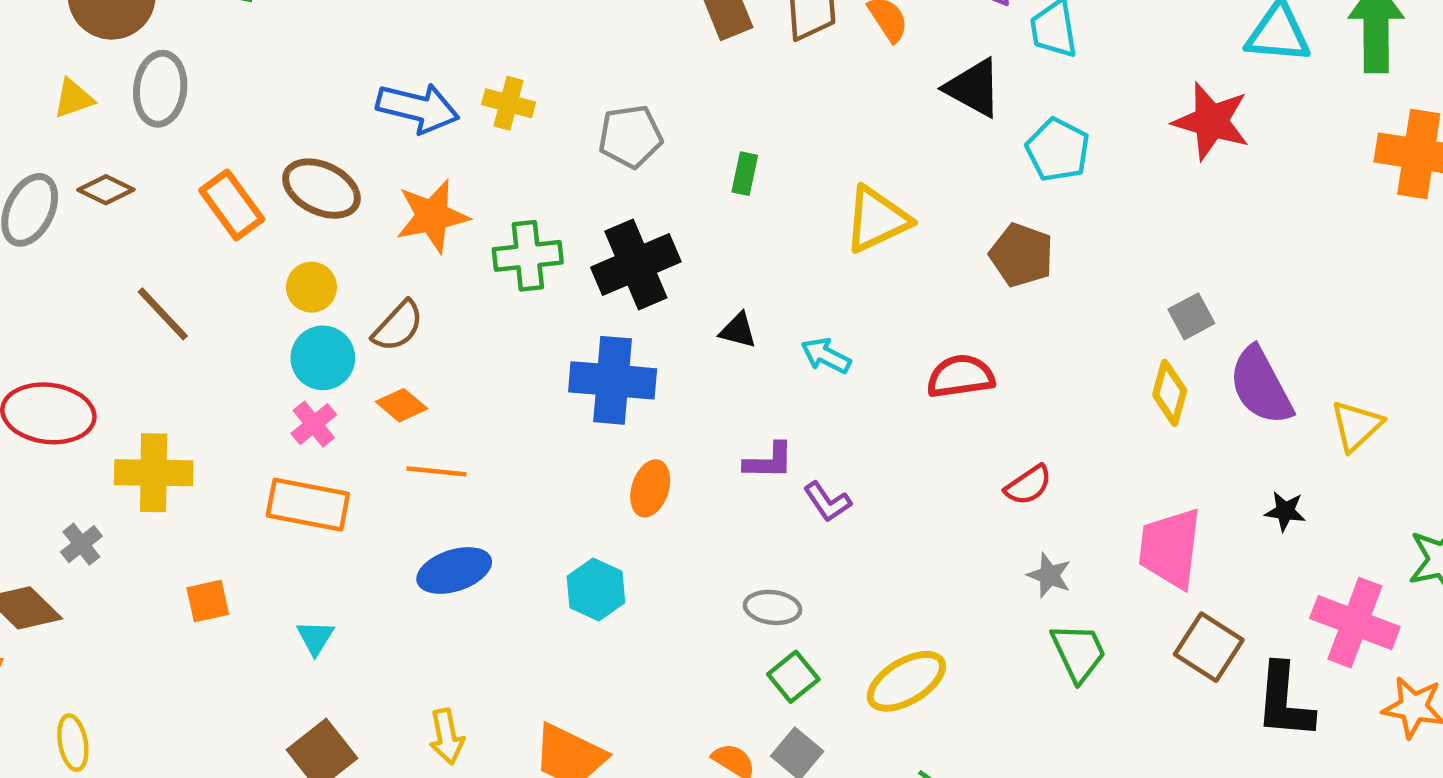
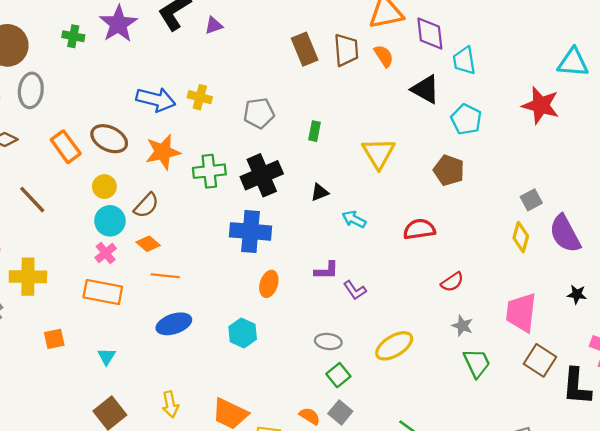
yellow triangle: (877, 219) -> (379, 153), turned -36
black triangle: (738, 331) -> (320, 192), moved, turned -36
yellow ellipse: (906, 681) -> (394, 346), moved

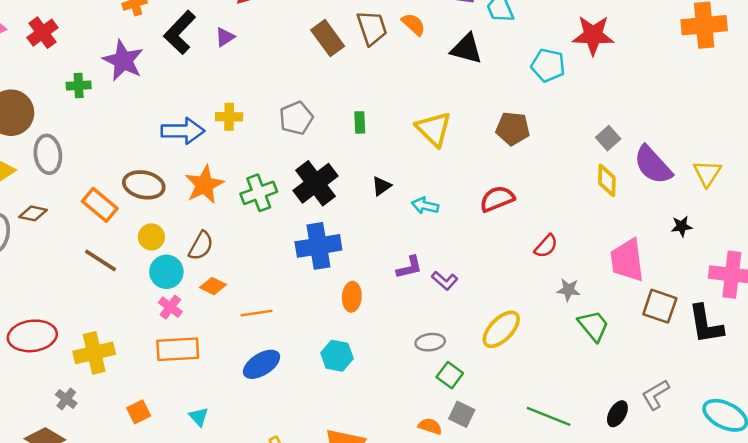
cyan pentagon: (466, 119) -> (548, 65), moved
brown line: (32, 200) -> (100, 260), moved
orange line: (165, 276) -> (257, 313), moved

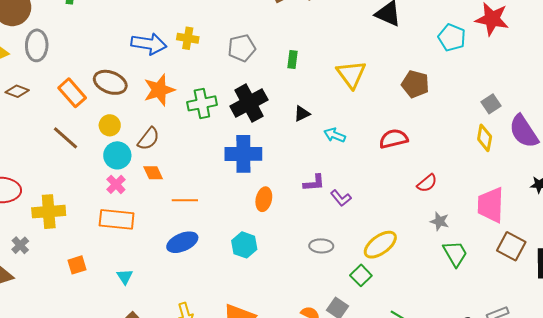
orange diamond: (213, 286) -> (153, 173), turned 30
green square: (450, 375) -> (361, 275), moved

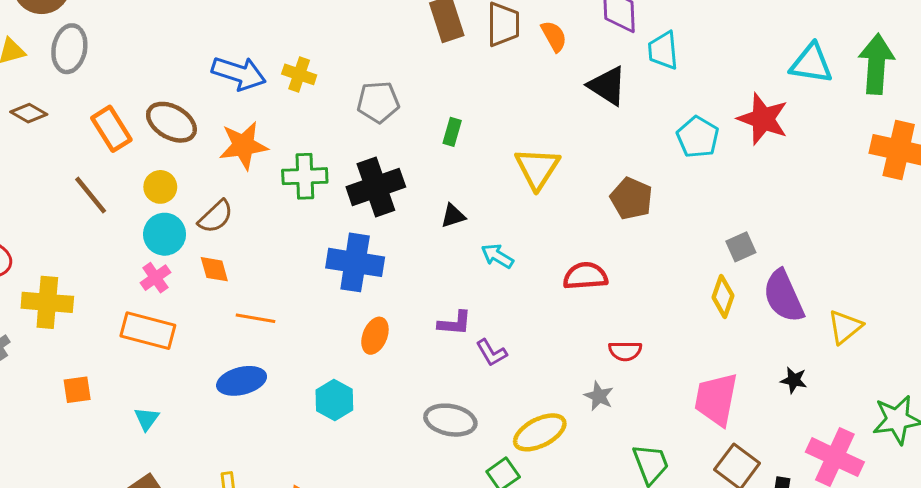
red semicircle: (427, 183) -> (625, 351), turned 30
gray star: (440, 221) -> (599, 396), moved
gray ellipse: (321, 246) -> (450, 420), size x1.4

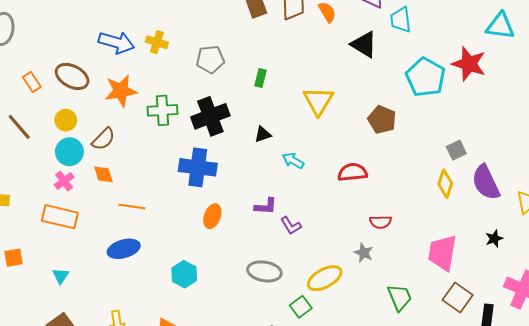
orange rectangle: (111, 129) -> (32, 82), size x0.7
cyan pentagon: (698, 137) -> (425, 77), size x1.4
black star: (794, 380) -> (494, 239), turned -30
cyan hexagon: (334, 400) -> (184, 274), moved

